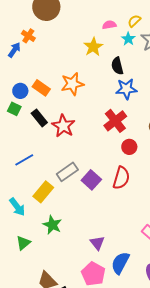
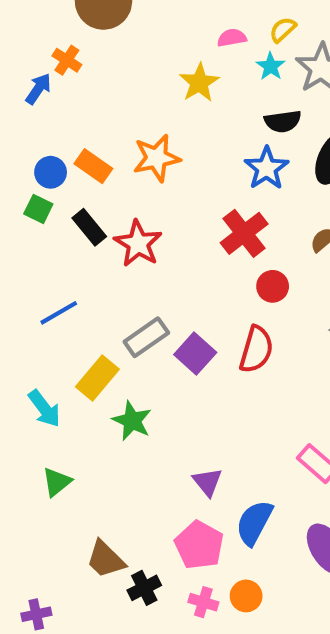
black semicircle: (117, 66) -> (283, 121), moved, turned -84
blue star: (126, 89) -> (266, 168), turned -30
green star: (52, 225) -> (132, 421), moved

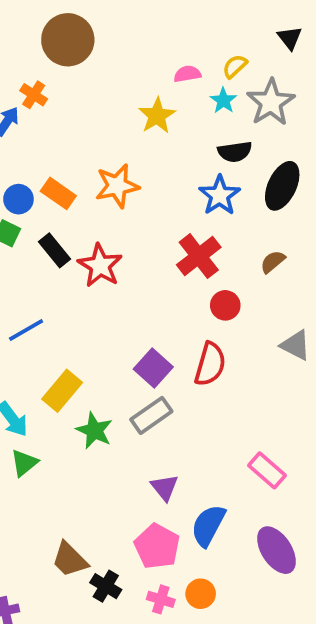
gray rectangle: (146, 337) -> (151, 415), moved
green triangle: (57, 482) -> (24, 463), moved
black cross: (144, 588) -> (106, 586), turned -32

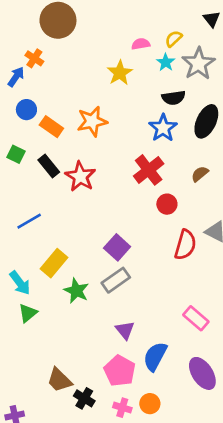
blue circle: (18, 199) -> (26, 110), moved
red semicircle: (210, 364) -> (185, 245), moved

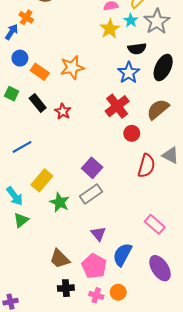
yellow star: (120, 73) -> (110, 29), moved
brown semicircle: (200, 174) -> (158, 109), size x1.6
red star: (80, 177) -> (63, 111), size x0.7
brown trapezoid: (59, 380) -> (60, 259), moved
black cross: (84, 398) -> (66, 288), turned -35

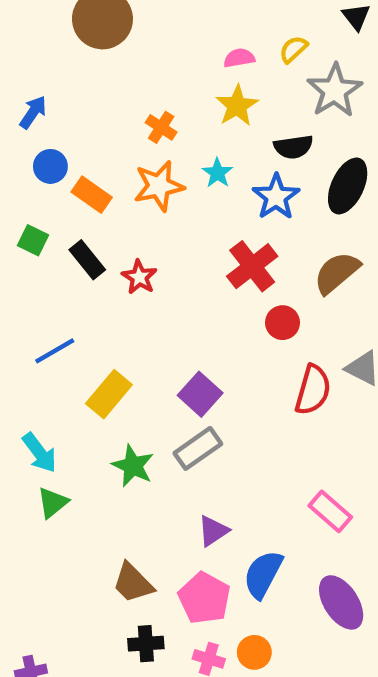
orange cross: (26, 17) -> (161, 127), moved
cyan star: (131, 20) -> (217, 173), moved
yellow rectangle: (42, 180) -> (109, 394), moved
purple triangle: (98, 234) -> (213, 531), turned 35

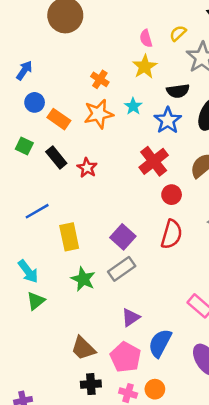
pink semicircle: (239, 58) -> (146, 38), turned -96
red semicircle: (313, 390) -> (172, 234), moved
yellow rectangle: (109, 394) -> (69, 237), turned -52

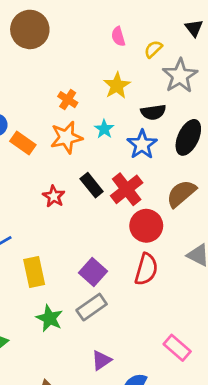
pink semicircle: (146, 38) -> (118, 36), moved
black rectangle: (56, 157) -> (92, 185), moved
red circle: (172, 195) -> (146, 226), size x1.5

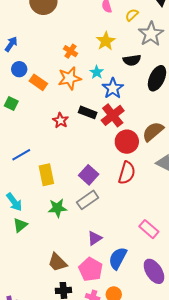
blue star: (142, 144) -> (113, 88), moved
black rectangle: (92, 185) -> (88, 112), turned -30
brown semicircle: (181, 194) -> (153, 132), moved
green star: (49, 318) -> (57, 208), turned -30

